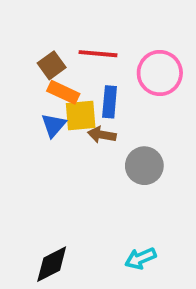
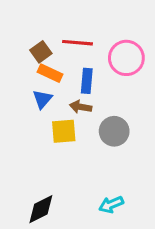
yellow square: (81, 115) -> (64, 131), moved

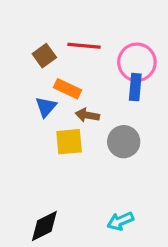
orange rectangle: (50, 73) -> (67, 89), moved
blue rectangle: (87, 81) -> (135, 87), moved

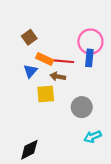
red line: (84, 46) -> (63, 61), moved
gray circle: (124, 142) -> (82, 107), moved
cyan arrow: (120, 221) -> (93, 137), moved

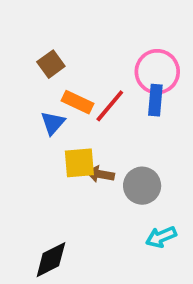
red line: (63, 61) -> (110, 106), turned -55
brown arrow: (58, 77) -> (100, 174), moved

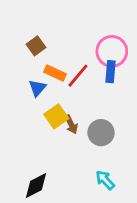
yellow square: (79, 163) -> (56, 116), turned -30
brown arrow: (100, 174) -> (71, 124), turned -126
cyan arrow: (161, 237) -> (105, 180), moved, turned 70

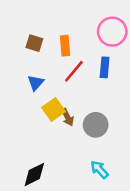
brown square: (36, 46) -> (34, 43), turned -36
pink circle: (112, 51) -> (112, 32), moved
orange rectangle: (55, 73) -> (65, 46), moved, turned 60

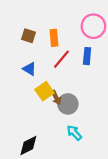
blue triangle: (36, 83) -> (29, 69), turned -40
gray circle: (96, 125) -> (68, 104), moved
cyan arrow: (99, 169) -> (74, 133), moved

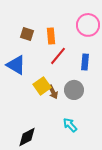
blue rectangle: (87, 56) -> (85, 62), moved
blue triangle: (29, 69) -> (16, 65), moved, size x1.5
gray circle: (68, 104) -> (74, 90), moved

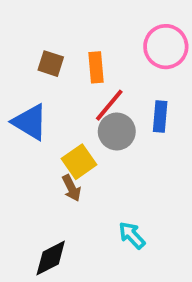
gray circle: (74, 90) -> (117, 132), moved
brown arrow: (53, 92) -> (71, 188), moved

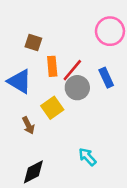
orange rectangle: (96, 67) -> (52, 66), moved
blue rectangle: (160, 116) -> (106, 78), turned -30
brown arrow: (71, 188) -> (28, 125), moved

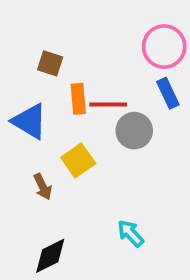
red line: (72, 70) -> (108, 104), turned 50
blue rectangle: (106, 78) -> (168, 93), moved
gray circle: (77, 88) -> (134, 131), moved

